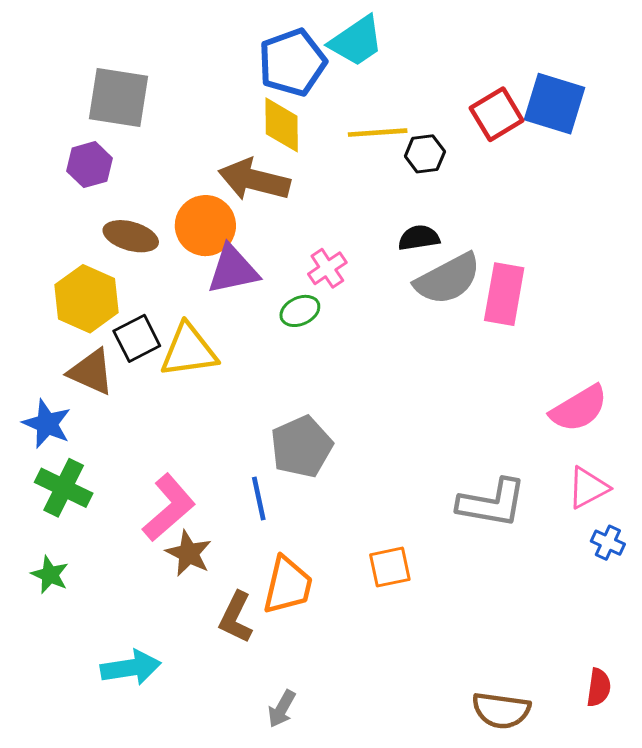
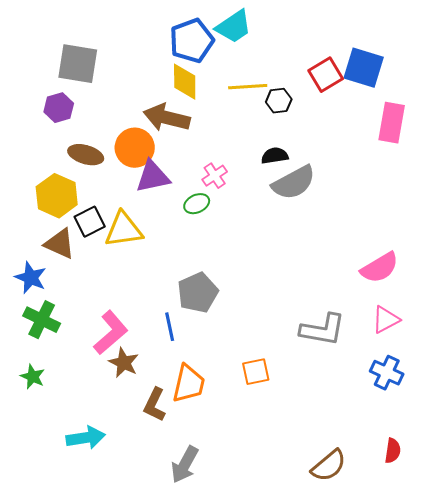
pink rectangle: (504, 294) -> (392, 123), moved
blue cross: (608, 543) -> (387, 373), moved, size x1.5
gray arrow: (282, 709) -> (185, 465), size x1.5
brown semicircle: (501, 710) -> (329, 466), turned -48

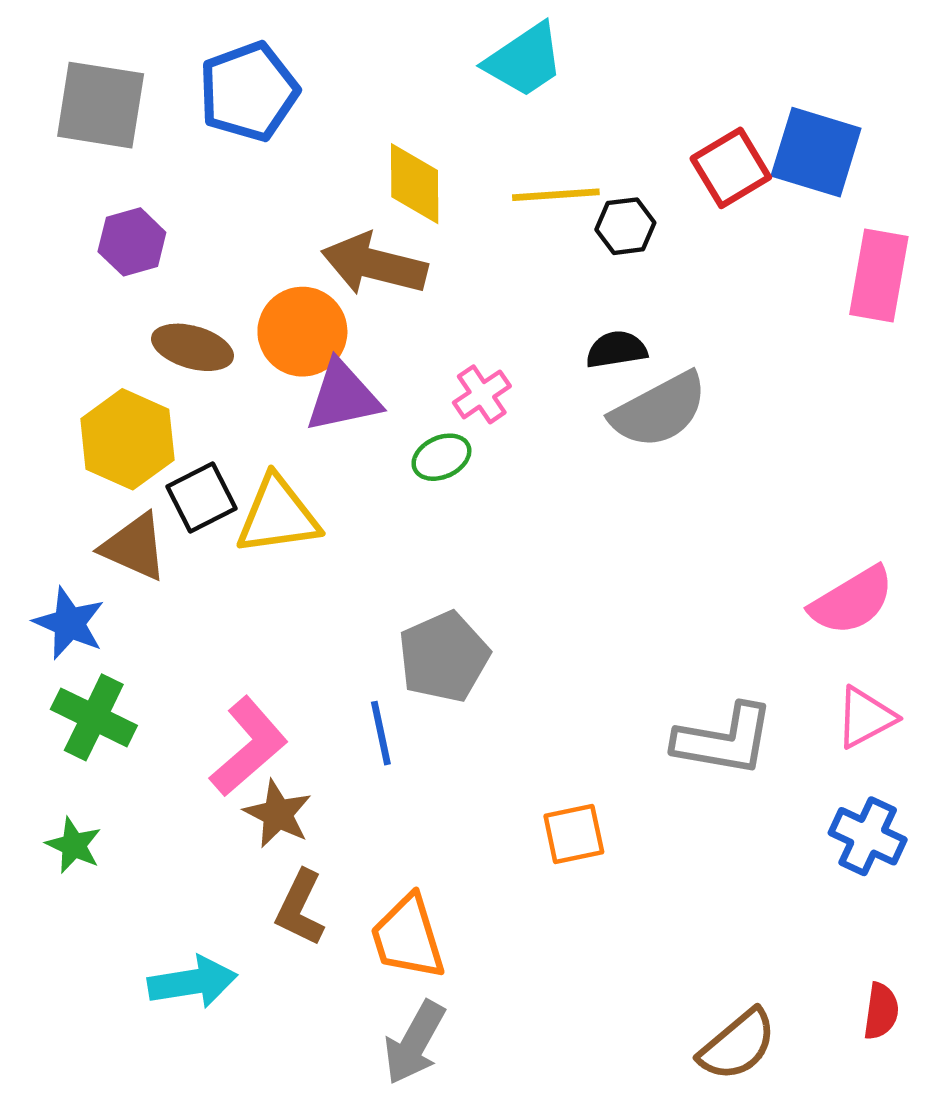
blue pentagon: (192, 41) -> (249, 92), moved
gray square: (78, 64) -> (101, 105), moved
orange trapezoid: (189, 384) -> (408, 937), moved, turned 150
brown L-shape: (155, 405) -> (300, 908), moved

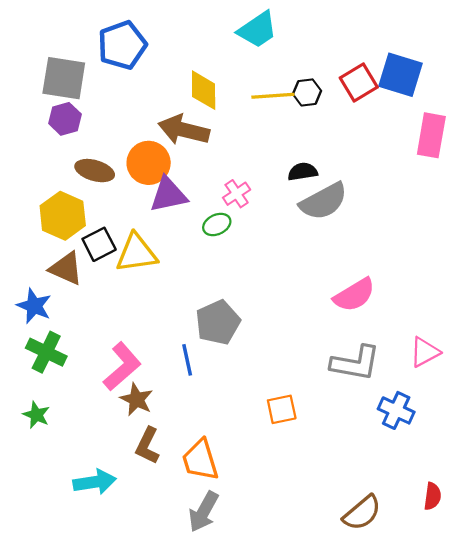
gray square: (101, 105) -> (64, 78), moved
black hexagon: (625, 226) -> (307, 92), moved
pink semicircle: (852, 601) -> (354, 295), moved
blue cross: (868, 836) -> (396, 410), moved

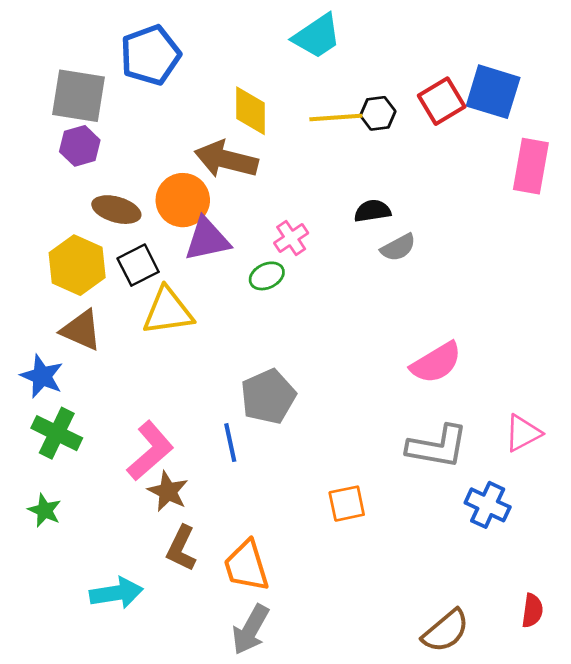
gray semicircle: (324, 201) -> (398, 248), size x0.6
black square: (99, 244) -> (138, 265), moved

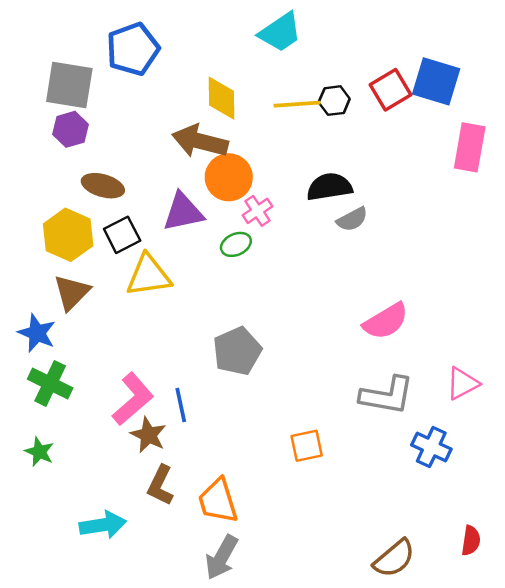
orange circle: (183, 200) -> (229, 177), moved
black semicircle: (372, 211) -> (329, 187), size x1.4
brown triangle: (81, 330) -> (72, 292), turned 51
blue line: (230, 443) -> (181, 405), moved

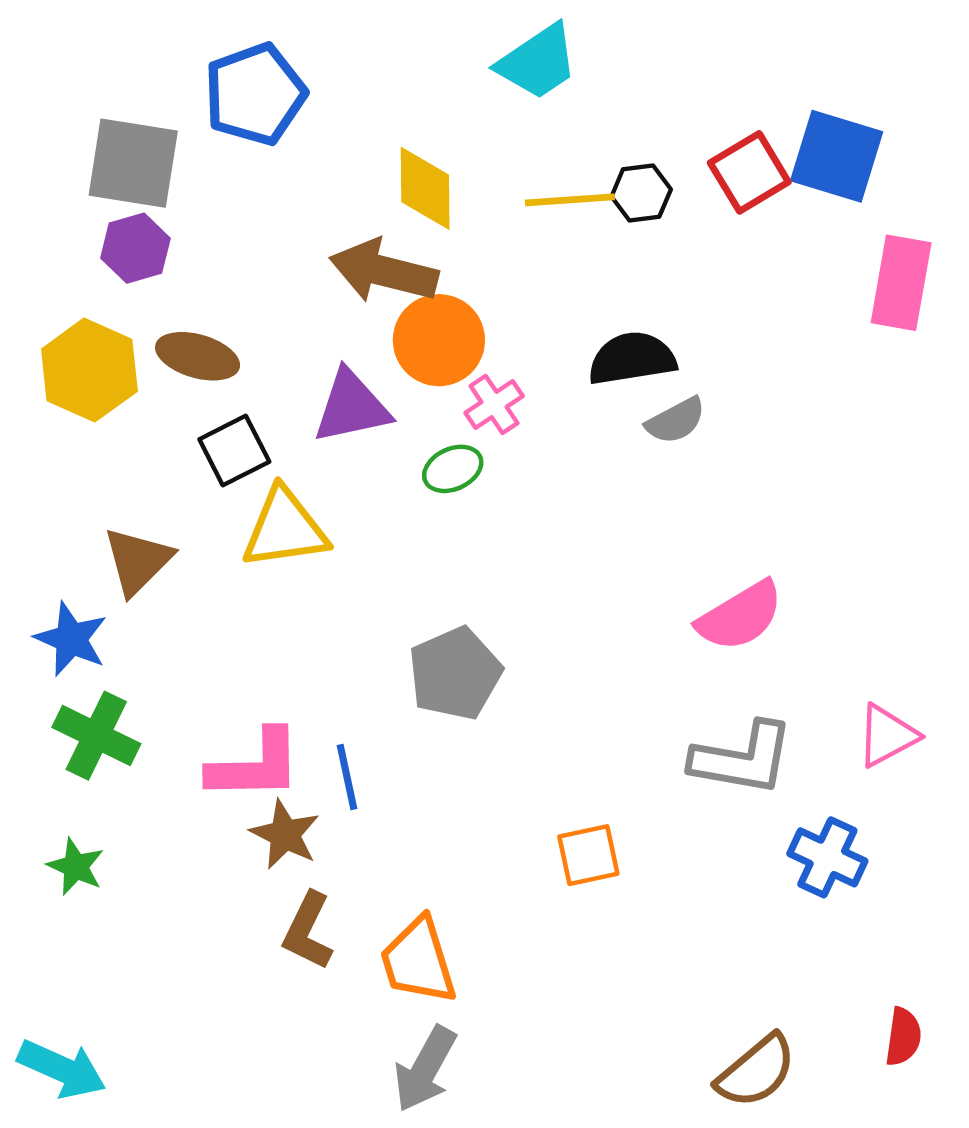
yellow hexagon: (68, 235) -> (89, 370), moved
pink L-shape: (133, 399) -> (255, 765), turned 40
cyan arrow: (103, 525) -> (62, 1069), moved, turned 33

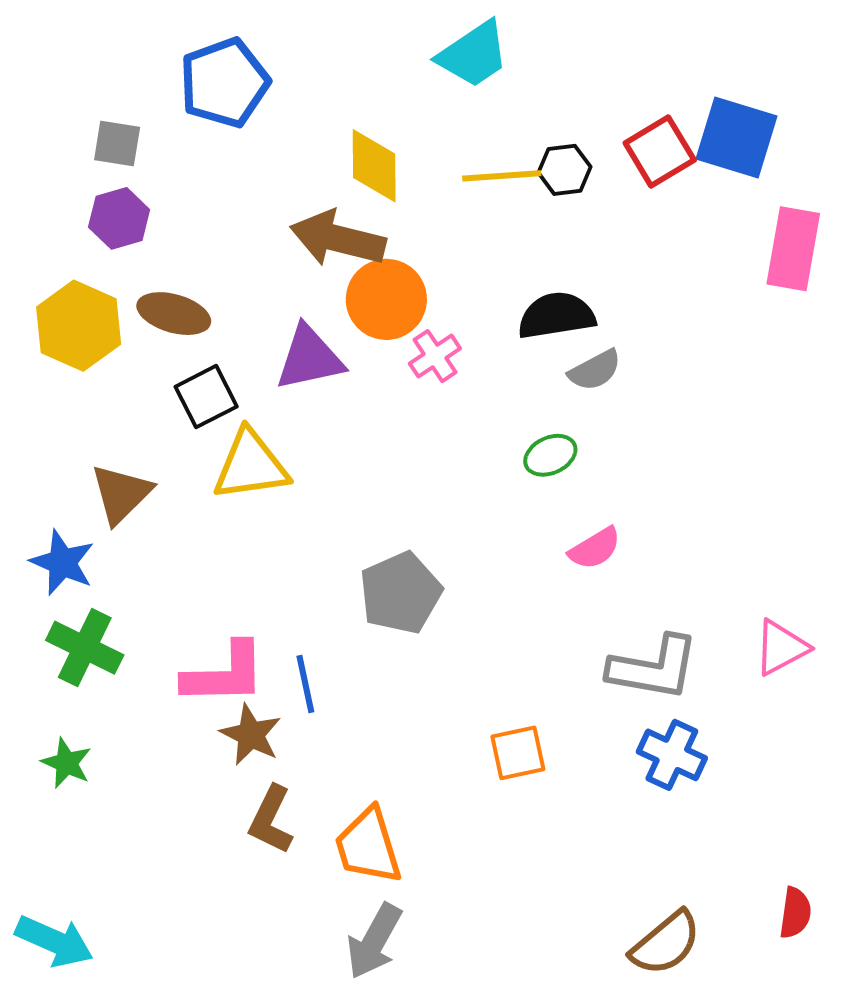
gray square: (133, 163) -> (117, 143), size x0.6
green ellipse: (453, 469) -> (550, 455), moved
pink semicircle: (740, 616) -> (595, 548), moved, size x0.7
blue cross: (827, 857) -> (672, 755), moved

